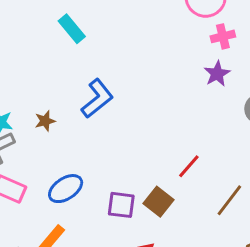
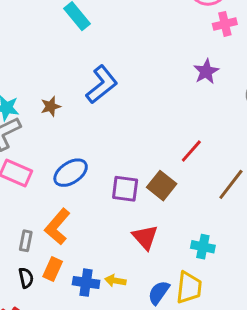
purple star: (217, 74) -> (206, 72), moved

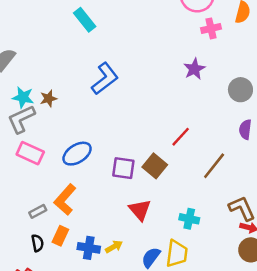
brown star: (51, 106) -> (48, 99), moved
gray rectangle: (26, 241) -> (38, 211), turned 49
yellow arrow: (115, 281) -> (114, 247), turned 140

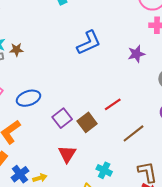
blue L-shape: (105, 79) -> (89, 43), moved
purple square: (123, 168) -> (62, 118), turned 30
blue cross: (89, 248) -> (20, 174), turned 30

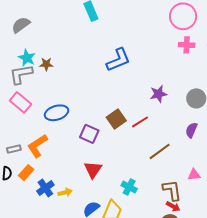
purple star: (136, 54) -> (159, 94), moved
purple square: (62, 118) -> (89, 134), turned -30
brown square: (87, 122) -> (116, 119), moved

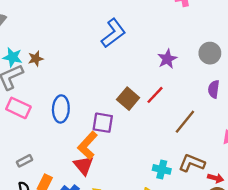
blue ellipse: (57, 113) -> (61, 109), turned -55
orange L-shape: (37, 146) -> (88, 145), moved
red triangle: (93, 170) -> (83, 165), moved
brown L-shape: (172, 190) -> (192, 163), moved, turned -45

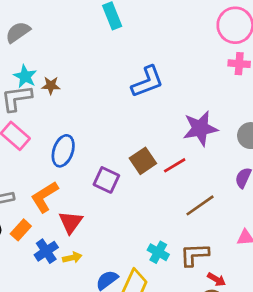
purple star: (167, 59) -> (200, 128), size x1.5
orange L-shape: (88, 145) -> (44, 197), moved
brown L-shape: (192, 163) -> (194, 255), turned -40

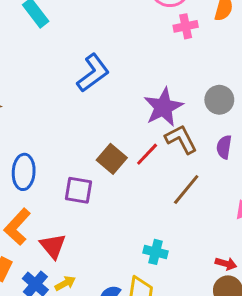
brown L-shape: (194, 255) -> (181, 139), moved, turned 80

